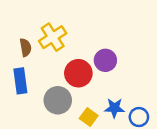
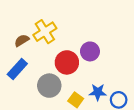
brown semicircle: (26, 47) -> (22, 40), turned -112
blue rectangle: (20, 81) -> (17, 69), turned 50

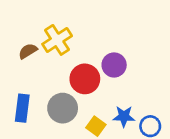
blue rectangle: (17, 69) -> (22, 108), moved, turned -35

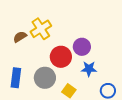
blue star: (124, 116) -> (89, 69), moved

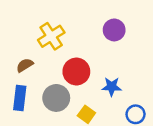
brown semicircle: (20, 37) -> (25, 65), moved
purple circle: (82, 47) -> (114, 30), moved

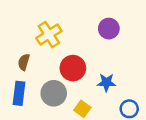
brown semicircle: (25, 65) -> (24, 62), turned -42

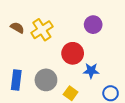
brown semicircle: (24, 62) -> (17, 28), moved, turned 104
red circle: (73, 68) -> (73, 53), moved

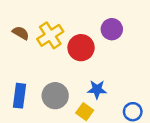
red circle: (73, 53) -> (81, 48), moved
blue star: (91, 71) -> (97, 90), moved

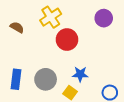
purple circle: (112, 29) -> (104, 18), moved
yellow cross: (50, 35) -> (51, 17), moved

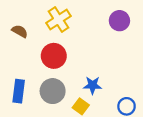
red circle: (67, 40) -> (54, 56), moved

